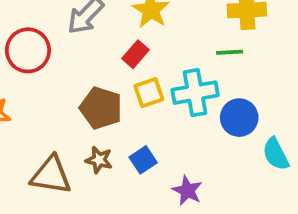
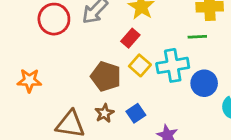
red circle: (28, 50) -> (54, 19), moved
yellow square: (149, 93) -> (140, 65), turned -30
brown star: (99, 160) -> (104, 113), turned 30

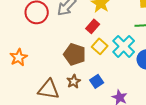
cyan cross: (173, 65) -> (124, 46), turned -35
orange star: (29, 80) -> (19, 57), turned -30

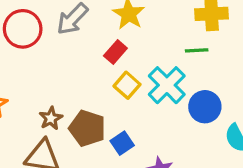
brown pentagon: (75, 54) -> (87, 128), moved
brown star: (74, 81) -> (51, 118), moved

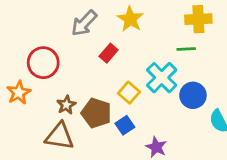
red circle: (23, 29) -> (43, 63), moved
red rectangle: (115, 52) -> (109, 53), moved
yellow square: (127, 85) -> (129, 93), moved

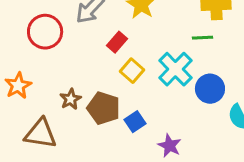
red circle: (43, 63) -> (45, 32), moved
yellow square: (129, 93) -> (132, 71), moved
brown triangle: (60, 136) -> (41, 134), moved

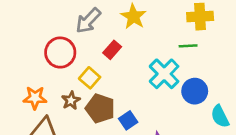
red circle: (45, 32) -> (60, 53), moved
yellow square: (132, 71) -> (90, 78), moved
orange star: (18, 86) -> (35, 98), moved, turned 30

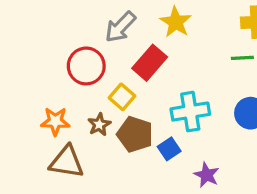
red rectangle: (112, 50) -> (150, 63), size x1.5
cyan cross: (164, 74) -> (190, 112), moved, turned 36

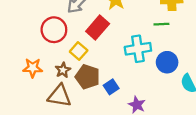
cyan cross: (190, 112) -> (138, 49), moved
brown triangle: (67, 162) -> (60, 96), moved

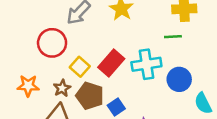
red rectangle: (98, 27) -> (111, 63), moved

